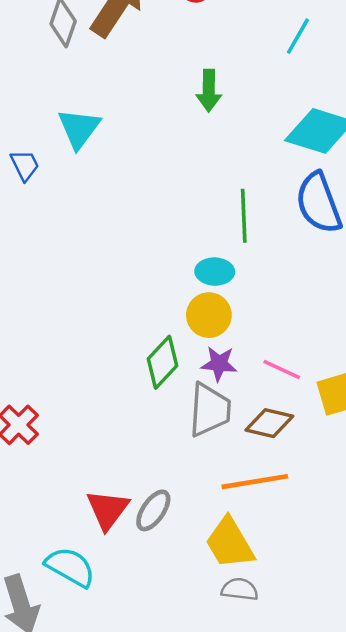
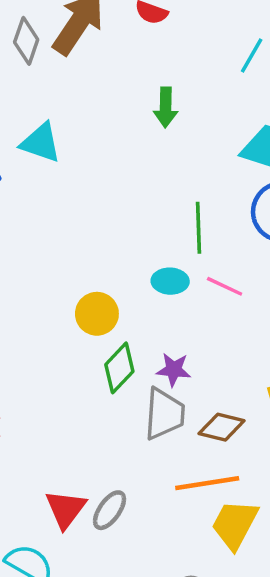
cyan triangle: (79, 128) -> (41, 143), turned -48
yellow circle: (209, 315) -> (97, 314), moved
pink line: (282, 370) -> (225, 286), moved
yellow trapezoid: (230, 543) -> (235, 524), moved, turned 58

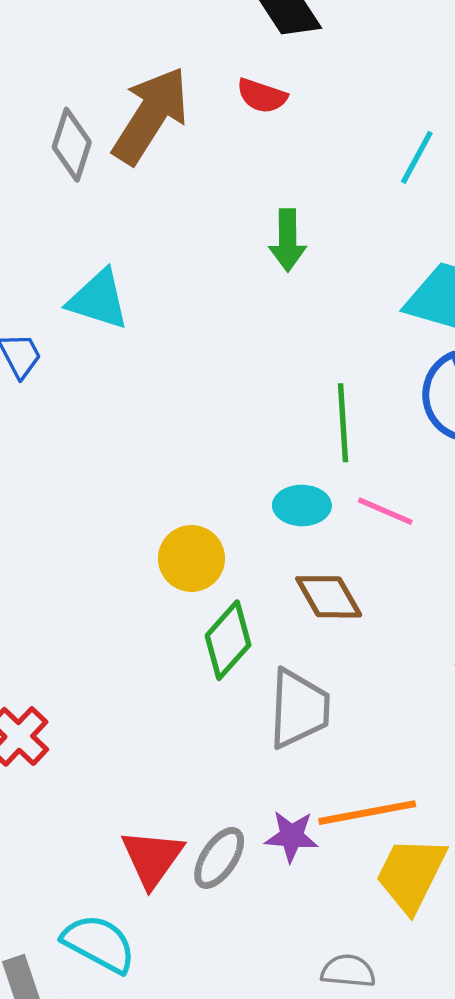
purple star: (174, 370) -> (291, 836), moved
brown diamond: (222, 427) -> (329, 597), moved, turned 48

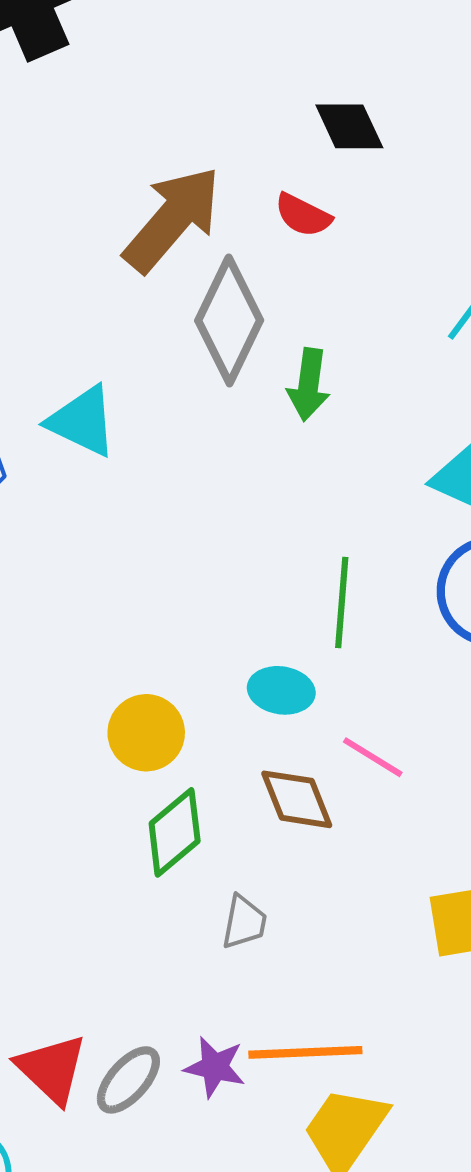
gray diamond: (72, 145) -> (229, 320), moved, size x1.5
pink line: (385, 511) -> (373, 757), moved
gray trapezoid: (299, 709) -> (244, 922), size x0.6
red triangle: (152, 858) -> (52, 1069), turned -30

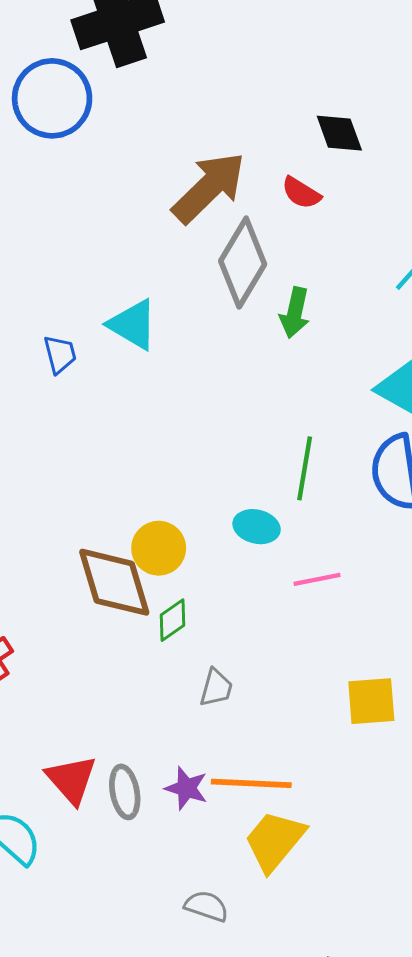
pink line: (373, 757) -> (317, 579), turned -48
brown diamond: (297, 799) -> (114, 582), moved, size x1.5
green diamond: (175, 832) -> (173, 620), size x0.7
gray ellipse: (128, 1080) -> (125, 792), turned -57

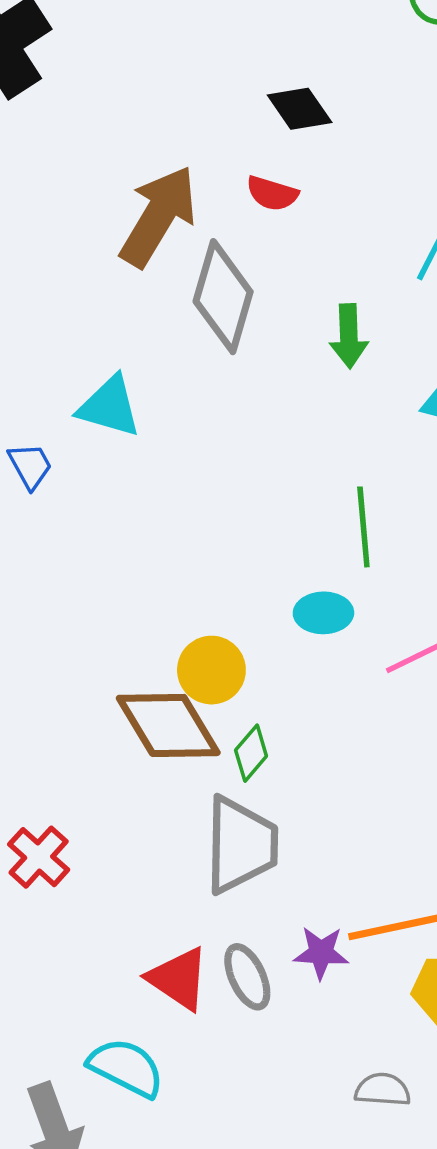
green arrow: (295, 313) -> (349, 336), moved
gray trapezoid: (216, 688) -> (241, 845), moved, size x2.0

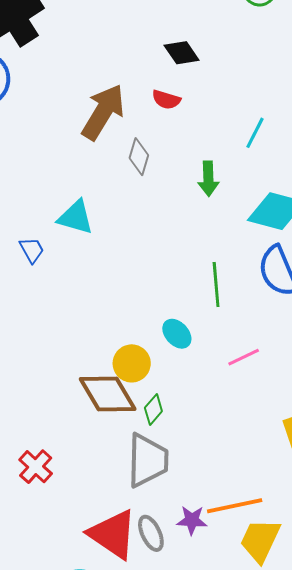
gray diamond: (223, 297) -> (139, 157), size x0.6
cyan ellipse: (323, 613) -> (177, 334), moved, turned 48
red triangle: (178, 979) -> (113, 534), size x1.4

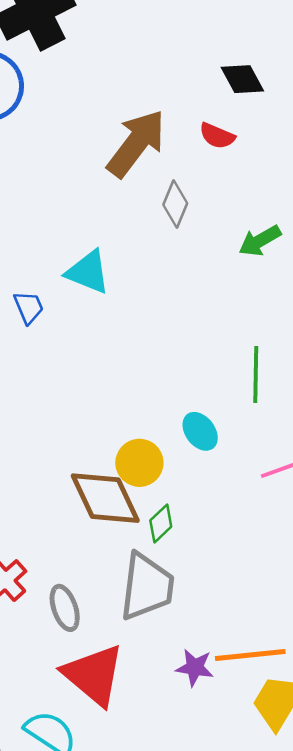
green arrow: (208, 179) -> (260, 241), turned 56
gray ellipse: (151, 533) -> (65, 608), moved

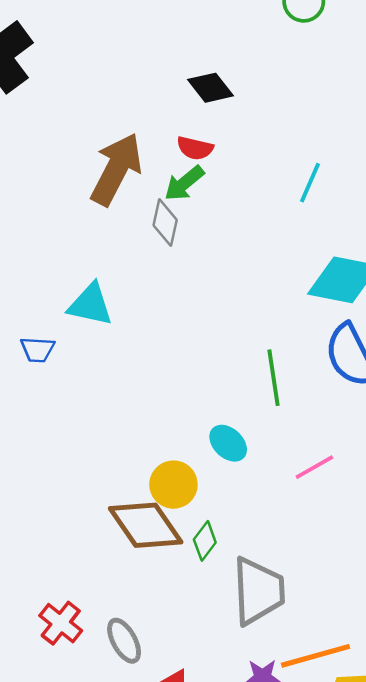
green arrow: (260, 241) -> (184, 183), moved
blue trapezoid: (29, 307) -> (38, 349), turned 126
gray trapezoid: (147, 587) -> (258, 591), moved

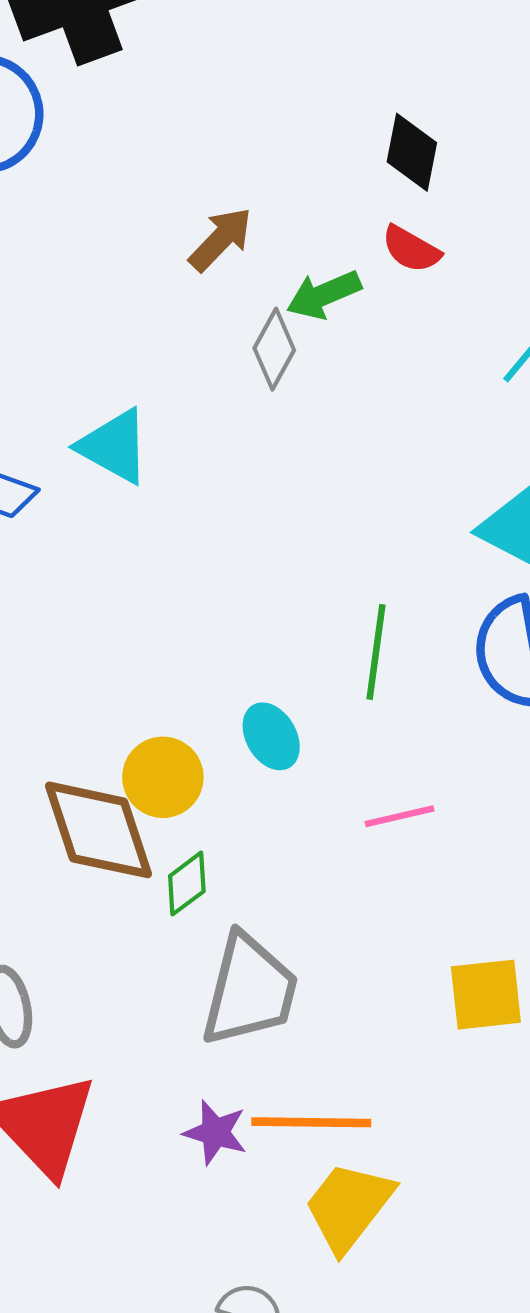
black diamond: (210, 88) -> (412, 152), turned 33
red semicircle: (195, 148) -> (411, 249), moved
brown arrow: (116, 169) -> (221, 239), size x0.6

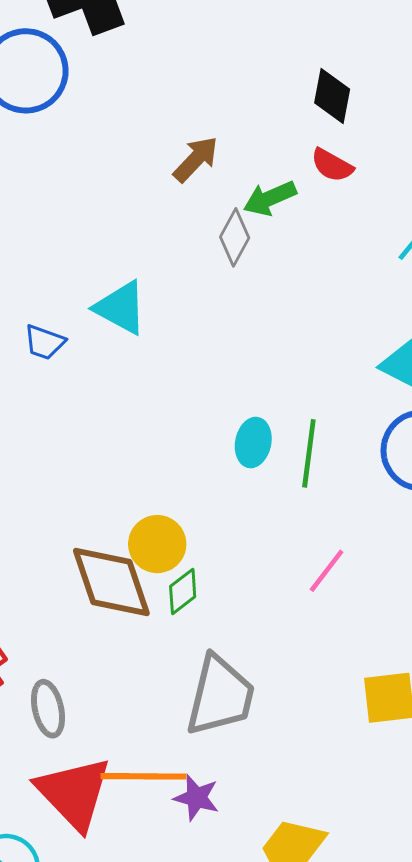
cyan ellipse: (271, 736) -> (253, 443), moved, turned 42
pink line: (399, 816) -> (327, 571), turned -39
green diamond: (187, 884) -> (183, 592), moved
orange line: (311, 1122) -> (143, 776), moved

